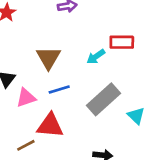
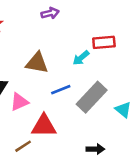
brown triangle: (48, 58) -> (37, 63), turned -45
blue line: (59, 90) -> (61, 90), moved

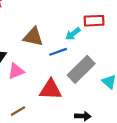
blue line: (61, 90) -> (58, 52), moved
red triangle: (44, 126) -> (51, 89), moved

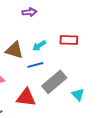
cyan arrow: (73, 34) -> (39, 46), moved

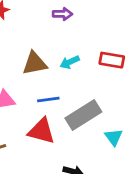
brown triangle: (14, 50) -> (35, 63), turned -36
blue line: (35, 65) -> (48, 99), moved

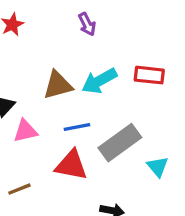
purple arrow: (62, 14) -> (87, 24), turned 66
cyan arrow: (70, 62) -> (99, 81), size x1.5

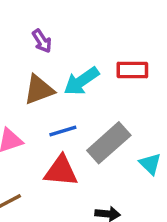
purple arrow: (87, 24) -> (42, 41), moved

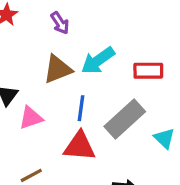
red rectangle: (132, 70) -> (148, 71), moved
blue line: (63, 131) -> (81, 108), turned -65

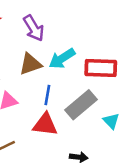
purple arrow: (60, 23) -> (34, 28), size x1.5
red rectangle: (148, 71) -> (101, 68), size x1.4

